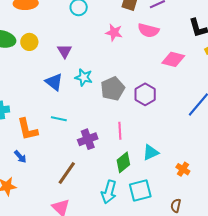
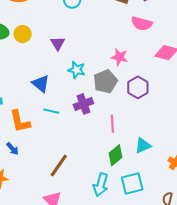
pink star: (114, 32) -> (119, 57), moved
blue triangle: (54, 82) -> (41, 84), moved
purple cross: (88, 139) -> (83, 104), moved

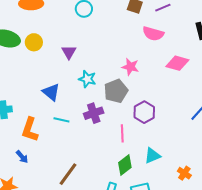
purple hexagon: (138, 87) -> (144, 112), moved
orange L-shape: (20, 121) -> (30, 130), turned 30

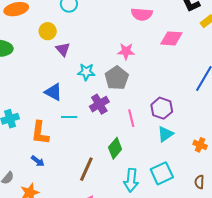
yellow circle: (34, 42) -> (48, 31), moved
purple hexagon: (144, 112) -> (162, 108), moved
green diamond: (125, 165) -> (115, 148), moved

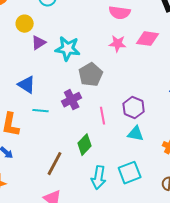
purple triangle: (63, 49) -> (39, 43), turned 35
pink star: (126, 51) -> (118, 44), moved
cyan star: (86, 72) -> (68, 49), moved, size x1.4
cyan triangle: (165, 134) -> (136, 134), turned 42

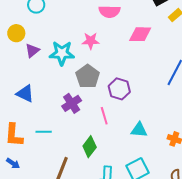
pink star: (118, 44) -> (91, 41), moved
purple hexagon: (134, 108) -> (119, 89), moved
cyan line: (41, 111) -> (44, 132), moved

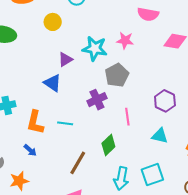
purple triangle: (32, 50) -> (65, 59), moved
purple hexagon: (119, 89) -> (165, 101), moved

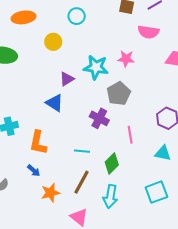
purple cross: (97, 100) -> (99, 118), turned -36
cyan line: (65, 123) -> (82, 151), moved
cyan arrow: (121, 178) -> (110, 197), moved
orange star: (19, 181) -> (50, 193), moved

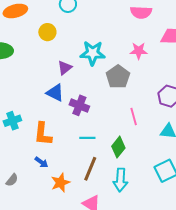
pink star: (126, 59) -> (139, 51), moved
purple cross: (99, 118) -> (79, 105), moved

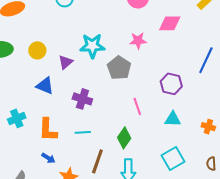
yellow circle: (47, 32) -> (37, 50), moved
blue triangle: (55, 93) -> (45, 86), moved
cyan line: (87, 138) -> (83, 132), moved

